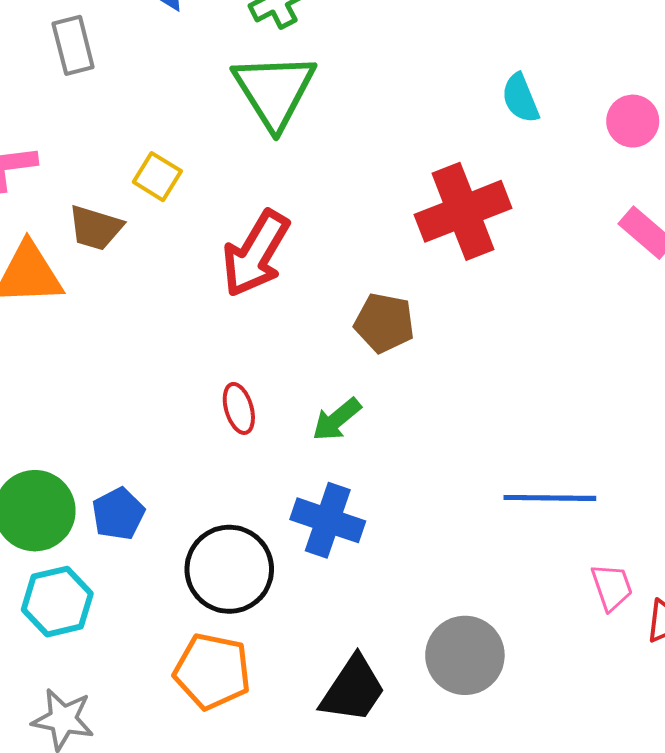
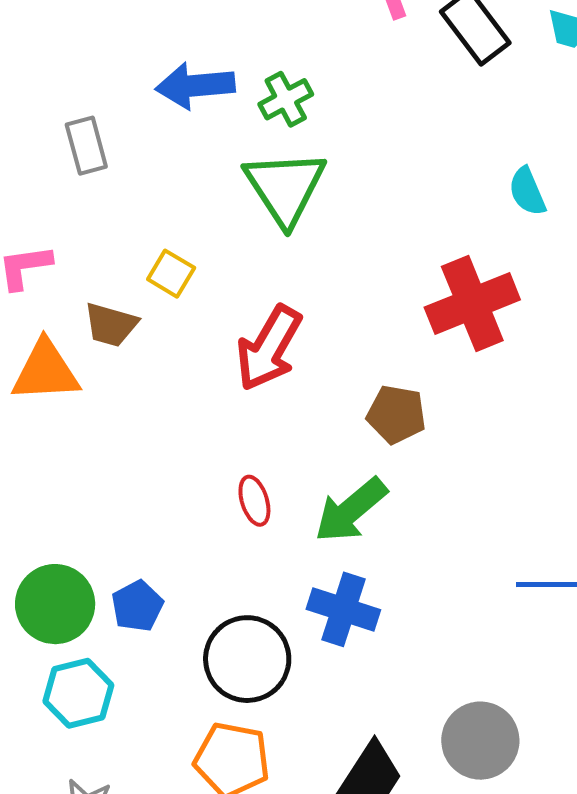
green arrow: (337, 419) -> (351, 510), size x1.5

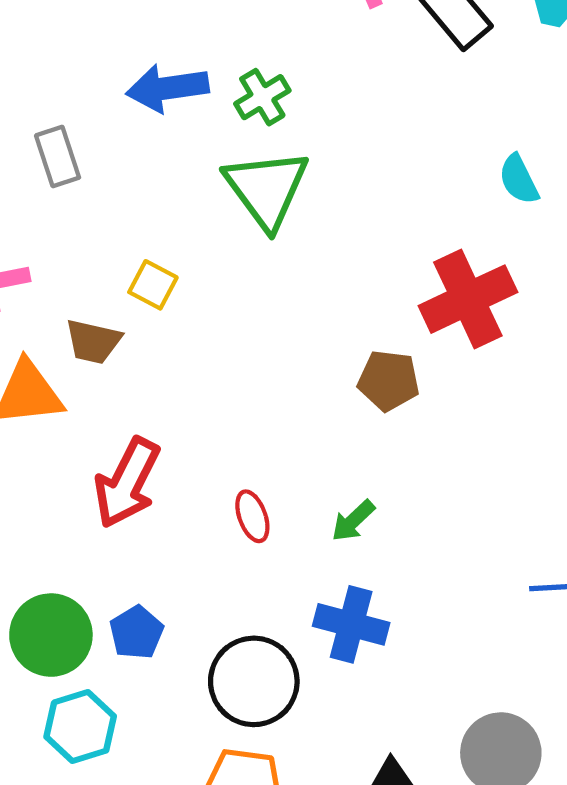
red arrow: (269, 348) -> (127, 483), moved
brown pentagon: (396, 414) -> (389, 381), moved
green arrow: (351, 510) -> (353, 521), size x0.6

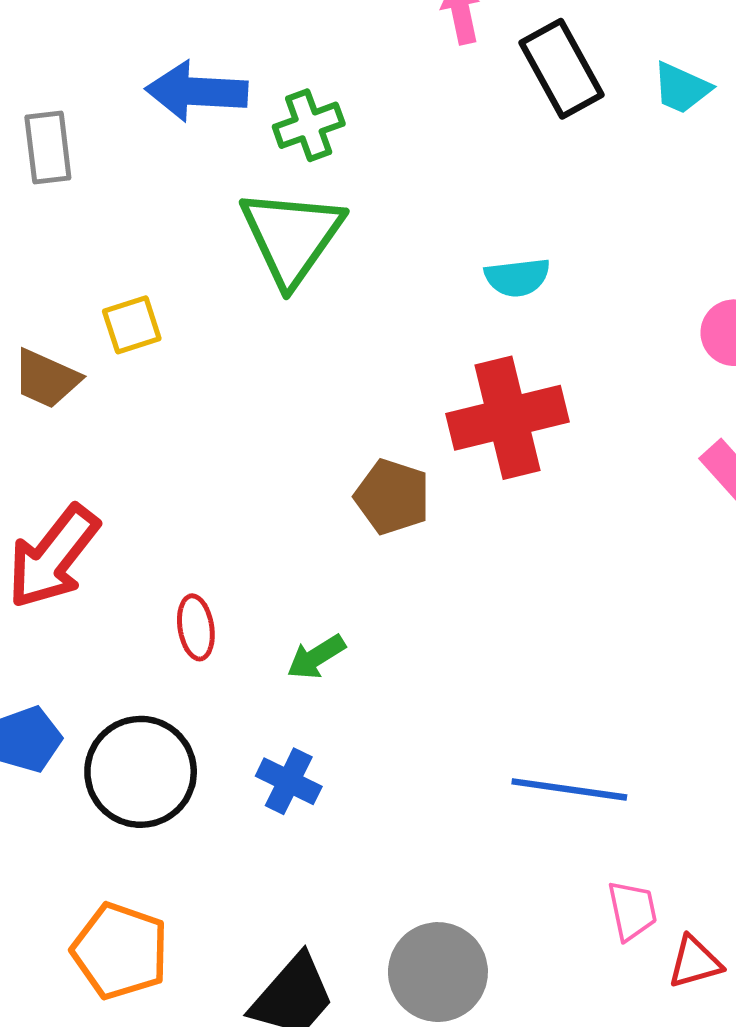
cyan semicircle: (519, 179) -> (517, 277), moved, turned -82
yellow square: (153, 285) -> (132, 325), turned 33
blue cross: (351, 624) -> (289, 781), size x0.7
black circle: (254, 681) -> (141, 772), moved

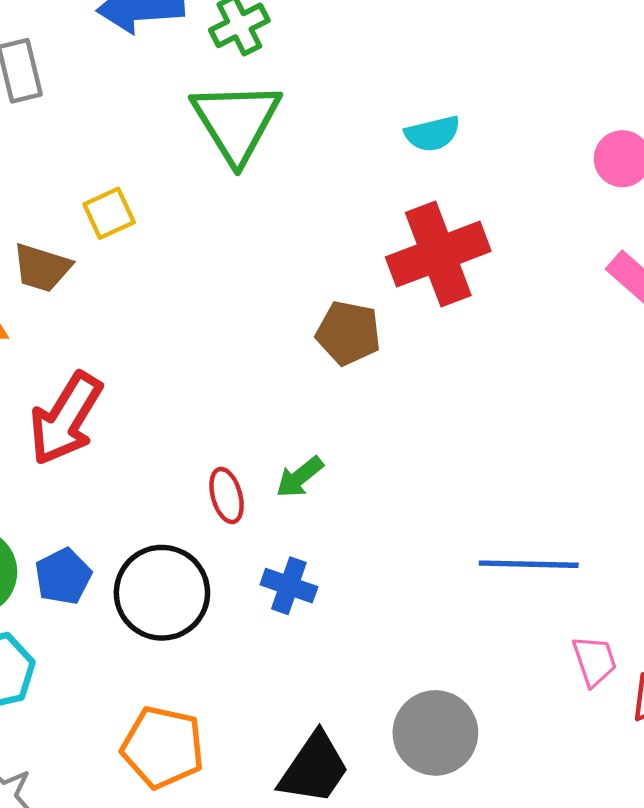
red ellipse: (196, 627) -> (227, 496), moved

